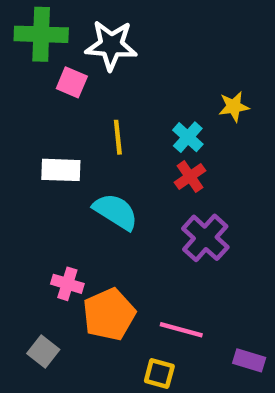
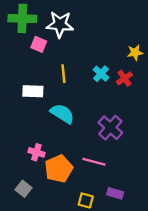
yellow star: (234, 107) -> (135, 53), moved
red cross: (190, 177) -> (124, 78), moved
pink line: (181, 330) -> (94, 162), moved
purple rectangle: (249, 360) -> (115, 193), moved

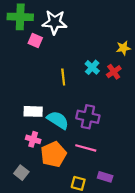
yellow line: (63, 74) -> (63, 77), moved
white rectangle: (33, 91) -> (33, 111), moved
cyan semicircle: (62, 114) -> (58, 120), moved
purple cross: (110, 128) -> (88, 117), moved, turned -30

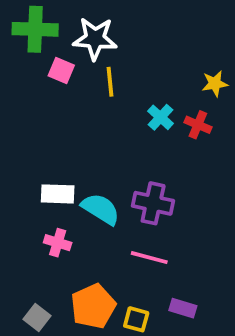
red cross: (114, 72) -> (198, 125), turned -32
yellow line: (63, 77) -> (110, 82), moved
orange pentagon: (54, 154) -> (93, 306), moved
gray square: (21, 173) -> (37, 317), moved

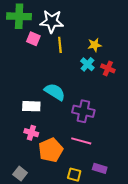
yellow star: (215, 84) -> (95, 45), moved
cyan semicircle: (101, 209) -> (55, 92), moved
orange pentagon: (93, 306) -> (51, 150), moved

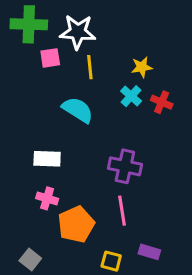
pink square: (33, 39) -> (50, 58), turned -32
cyan semicircle: (55, 92) -> (78, 110), moved
pink line: (81, 141) -> (122, 211), turned 66

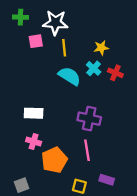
green cross: (29, 24) -> (20, 17), size x0.6
cyan semicircle: (78, 110) -> (70, 76), moved
gray square: (30, 259) -> (22, 185), turned 32

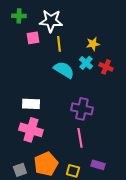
pink cross: (34, 142) -> (31, 130), size x1.6
orange pentagon: (54, 160) -> (46, 164), moved

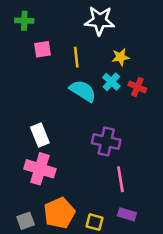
white star: (51, 21) -> (100, 21), moved
white rectangle: (31, 104) -> (40, 135), turned 66
pink line: (80, 138) -> (120, 179), moved

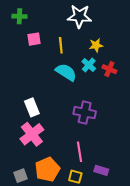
pink cross: (40, 169) -> (32, 134), turned 35
pink line: (120, 179) -> (79, 152), moved

